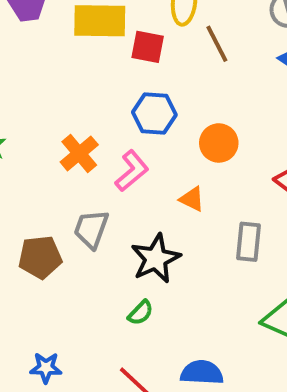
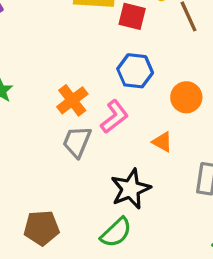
gray trapezoid: (91, 229) -> (77, 142), moved
brown pentagon: (40, 257) -> (41, 228), moved
green semicircle: (141, 313) -> (116, 232), size x1.5

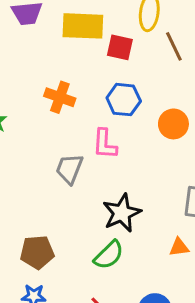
orange cross: (72, 100) -> (60, 97), moved, turned -32
pink L-shape: (114, 117) -> (105, 144), turned 132
orange triangle: (162, 142) -> (179, 247), moved, turned -35

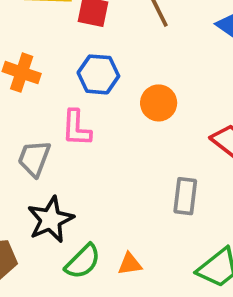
black star: (122, 213) -> (51, 220), moved
orange triangle: (179, 247) -> (130, 264), moved

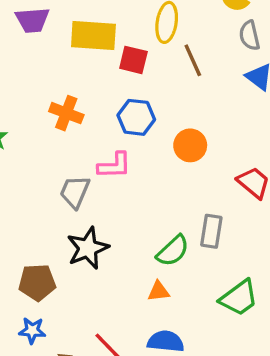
pink L-shape: (76, 128) -> (114, 166), turned -96
green semicircle: (83, 261) -> (173, 251), moved

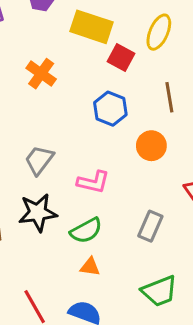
brown line: (193, 60) -> (169, 97), moved
orange cross: (66, 113) -> (41, 74), moved
pink L-shape: (114, 166) -> (93, 182), moved
green semicircle: (173, 251) -> (86, 231), moved

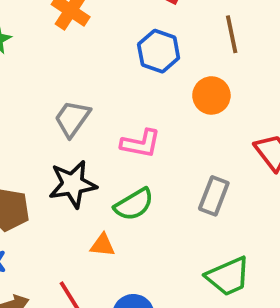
orange triangle: (90, 267) -> (103, 245), moved

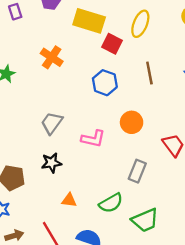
orange circle: (211, 95) -> (132, 122), moved
black star: (73, 184) -> (51, 163), size x0.7
green semicircle: (134, 204) -> (111, 203), moved

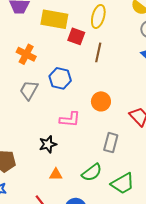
brown line: (149, 73) -> (98, 52), moved, turned 30
blue hexagon: (105, 83) -> (60, 78), moved
gray trapezoid: (52, 123) -> (29, 90), moved
black star: (51, 163) -> (48, 144), moved

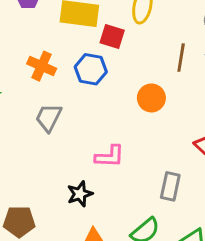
brown line: (98, 52) -> (181, 58), moved
blue hexagon: (60, 78) -> (91, 69), moved
orange circle: (101, 101) -> (151, 98), moved

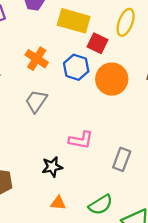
orange circle: (151, 98) -> (112, 79), moved, size x1.4
gray rectangle: (170, 186) -> (122, 159), moved

